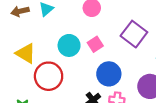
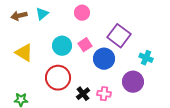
blue circle: (109, 74) -> (104, 59), moved
red circle: (49, 76) -> (58, 78), moved

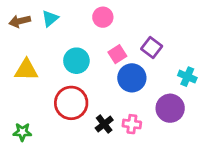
purple square: (119, 36) -> (152, 48), size x0.7
pink square: (85, 45) -> (117, 54), moved
yellow triangle: (24, 53) -> (26, 70), turned -30

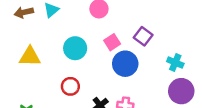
red circle: (71, 103) -> (70, 86), size x0.6
purple circle: (170, 108) -> (181, 91), moved

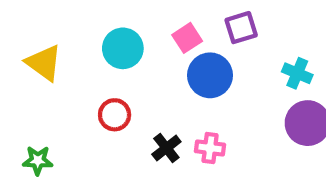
purple square: (143, 36) -> (241, 28), turned 36
yellow triangle: (30, 57) -> (44, 63), turned 35

